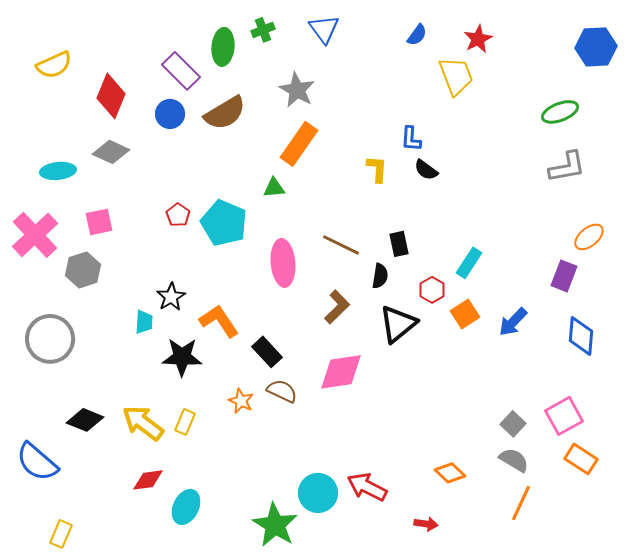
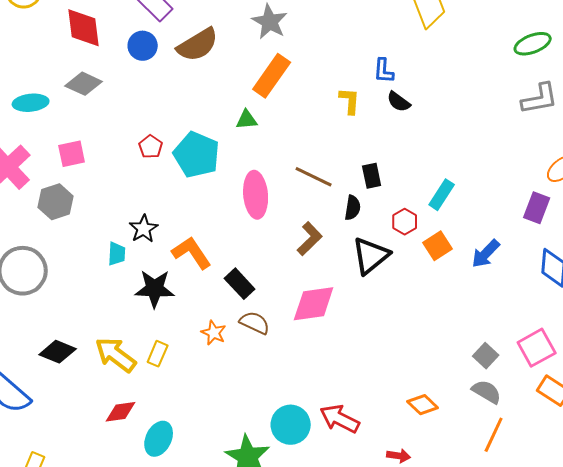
red diamond: (111, 96) -> (84, 28), turned -30

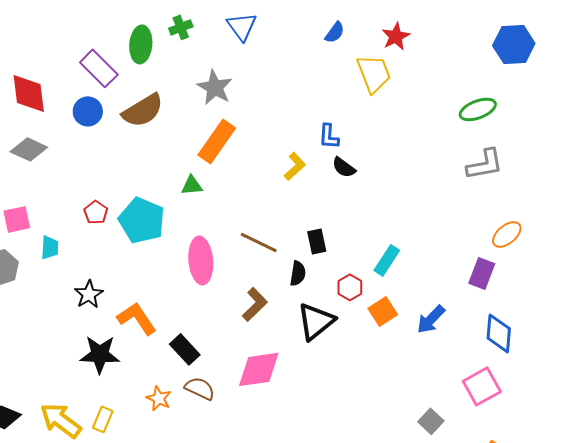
yellow L-shape: (350, 101) -> (295, 166), turned 44
cyan trapezoid: (117, 254) -> (50, 247), moved
pink square: (537, 348) -> (482, 386), moved

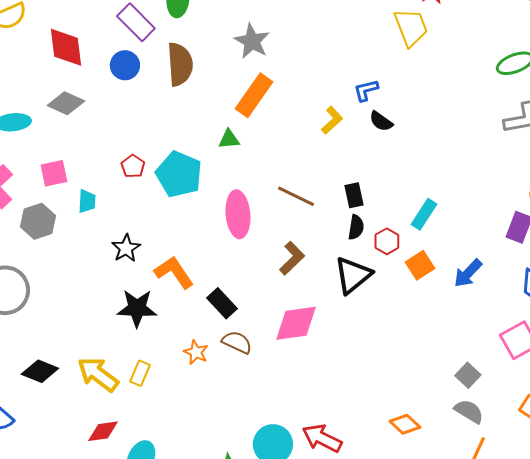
brown semicircle: (143, 110) -> (180, 64), turned -63
blue L-shape: (329, 136) -> (366, 90), turned 72
black semicircle: (298, 273) -> (356, 227), moved

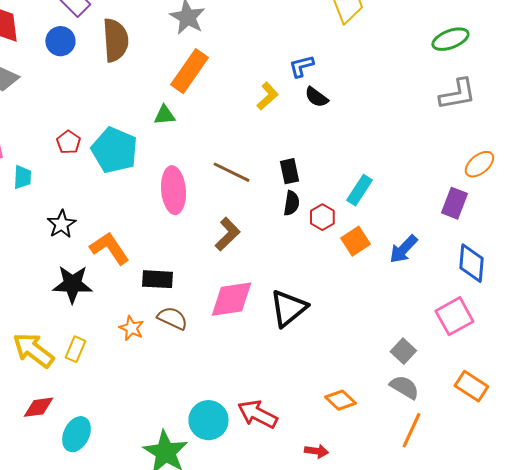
black triangle: (353, 275) -> (288, 308), moved
black rectangle: (222, 303) -> (157, 279), turned -44

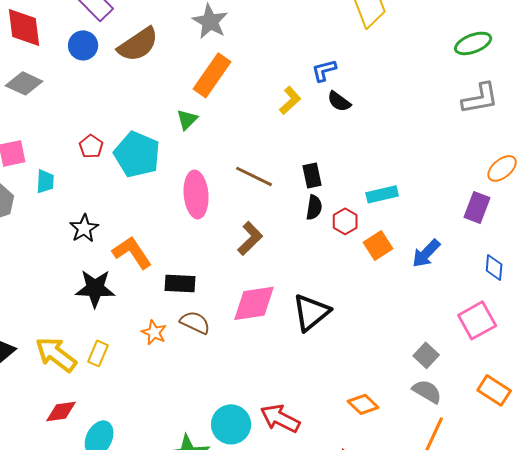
brown semicircle: (115, 40) -> (138, 44), turned 60
green triangle: (164, 115) -> (187, 119), turned -40
cyan rectangle: (359, 190) -> (382, 194), turned 44
blue diamond: (471, 263) -> (494, 267), size x0.7

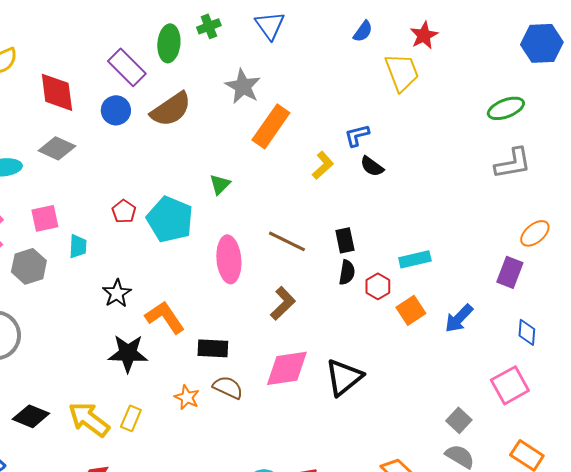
orange rectangle: (212, 75) -> (271, 126), moved

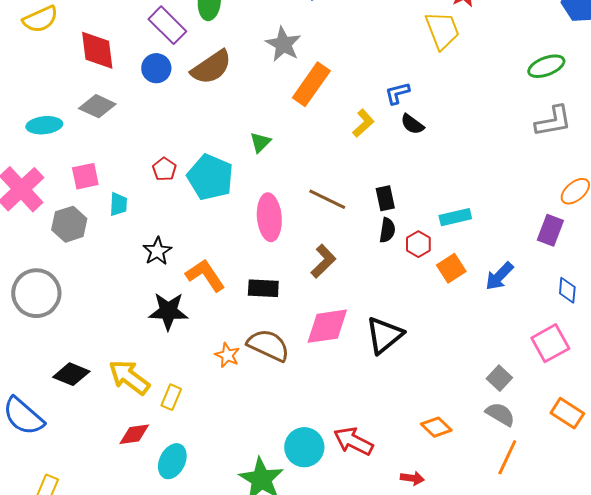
black rectangle: (213, 348) -> (263, 288), moved
brown semicircle: (228, 387) -> (268, 345), size x1.4
yellow rectangle: (131, 418) -> (171, 397), moved

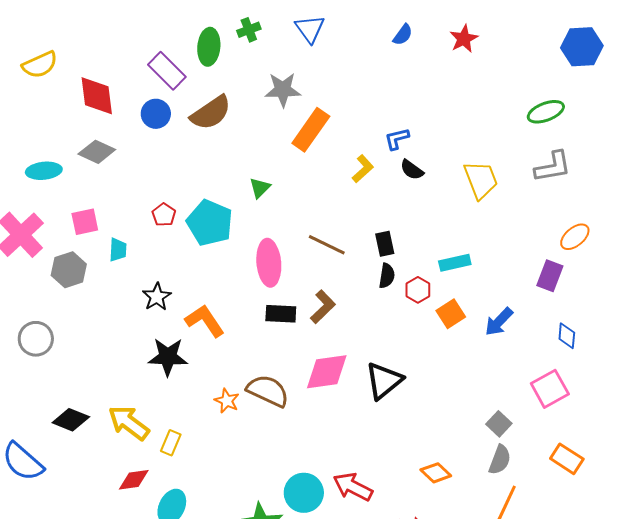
yellow trapezoid: (442, 30) -> (481, 180), moved
gray star: (283, 44) -> (283, 90), turned -30
black rectangle: (263, 288) -> (281, 314), moved
gray circle: (36, 293) -> (36, 339), size x0.7
gray semicircle: (500, 414) -> (500, 460), turned 80

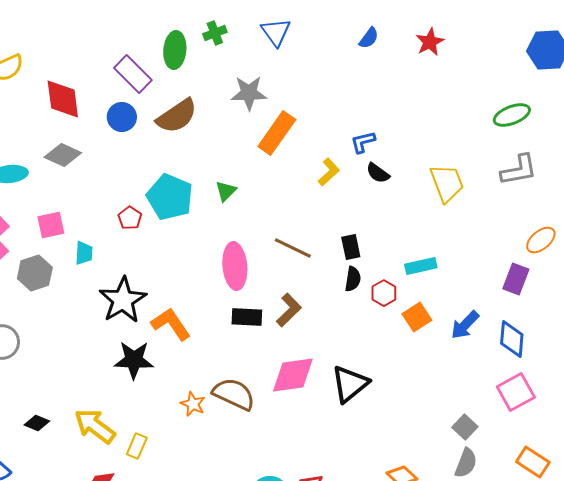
cyan pentagon: (210, 223) -> (170, 197), moved
black star: (157, 297) -> (123, 300), size x1.6
blue diamond: (567, 336) -> (512, 339), moved, size x1.4
black diamond: (71, 420) -> (37, 423), size x0.7

